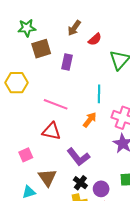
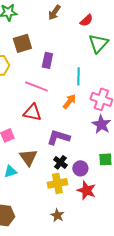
red semicircle: (95, 39) -> (86, 20), moved
brown square: (41, 49) -> (22, 43), moved
purple rectangle: (67, 62) -> (47, 60), moved
purple L-shape: (78, 157) -> (58, 137), turned 145

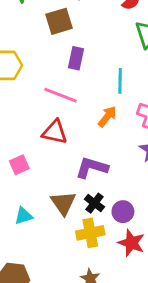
brown square: (22, 43) -> (59, 21), moved
brown triangle: (28, 157) -> (63, 203), moved

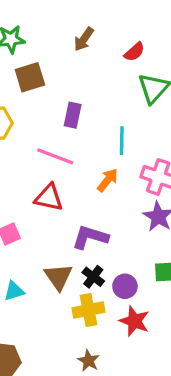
brown square: (59, 21) -> (30, 77), moved

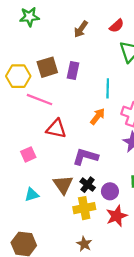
brown arrow: (84, 39) -> (81, 29), moved
brown square: (30, 77) -> (47, 67), moved
pink line: (55, 156) -> (39, 100), moved
red star: (134, 321) -> (117, 216), turned 30

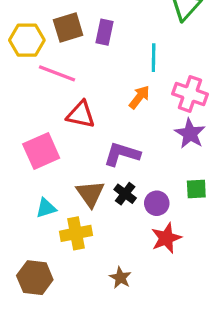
pink square: (28, 154) -> (41, 151), size x1.6
yellow cross: (84, 208) -> (76, 233), moved

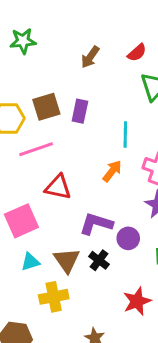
pink line: (57, 73) -> (36, 149), turned -40
purple circle: (157, 203) -> (128, 238), moved
cyan triangle: (46, 208) -> (30, 262), moved

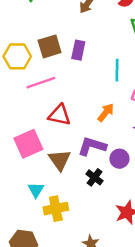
orange arrow: (112, 171) -> (106, 113), moved
brown triangle: (67, 260) -> (60, 160), moved
cyan triangle: (30, 262) -> (36, 190), moved, turned -42

